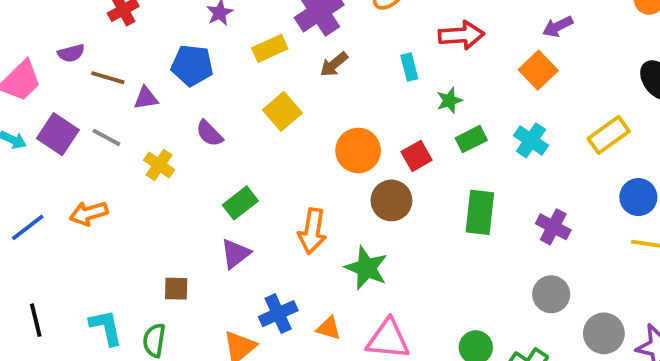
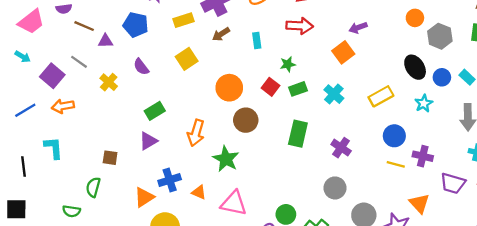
cyan rectangle: (409, 67) -> (257, 41), moved
purple square: (58, 134) -> (52, 76), moved
red square: (417, 156) -> (270, 87), moved, turned -30
cyan L-shape: (106, 327) -> (53, 148), moved

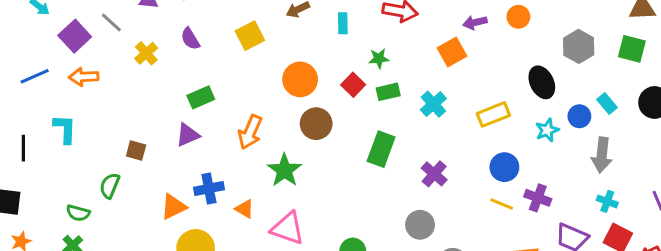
orange circle: (415, 18) -> (518, 17), moved
blue circle: (442, 77) -> (579, 116), moved

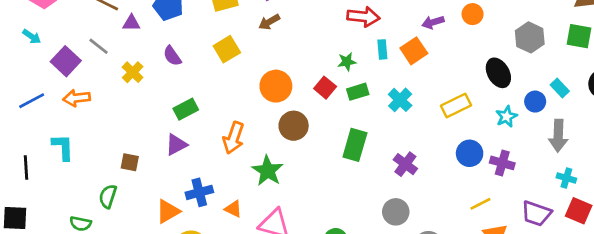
cyan rectangle: (343, 23) -> (382, 49), moved
purple cross: (538, 198) -> (502, 163), moved
yellow line: (502, 204) -> (480, 204), moved, turned -45

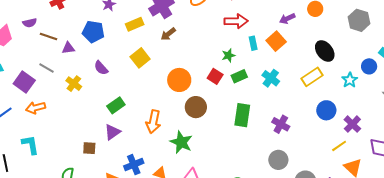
black ellipse: (498, 73) -> (325, 51), moved
brown square: (130, 162) -> (89, 148), moved
purple cross: (502, 163) -> (352, 124), moved, turned 36

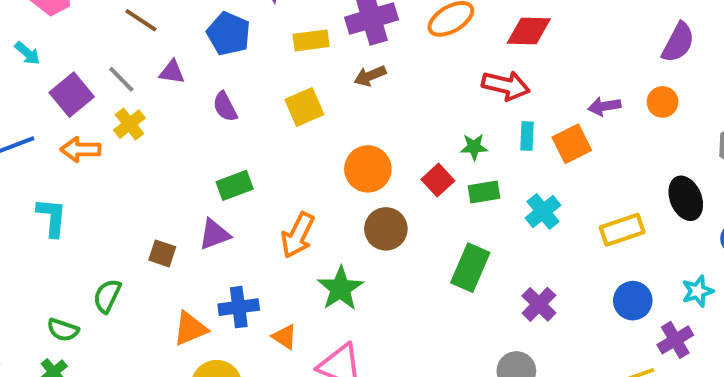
purple triangle: (68, 48) -> (172, 72), moved
black ellipse: (325, 51) -> (686, 198), moved
cyan star: (350, 80) -> (698, 291), moved
yellow cross: (74, 84) -> (129, 124), moved

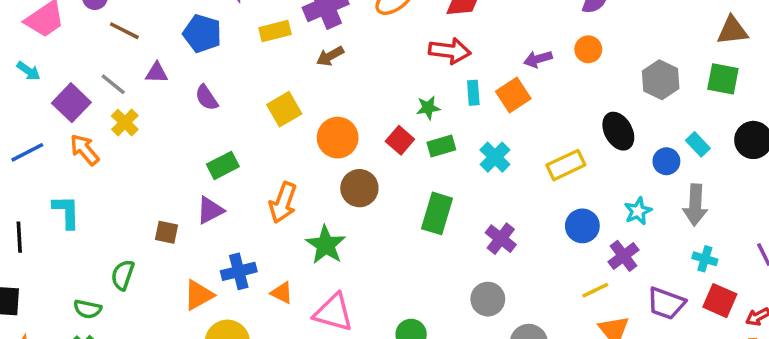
yellow square: (304, 107) -> (284, 109), moved
orange arrow: (80, 149) -> (85, 150), turned 56

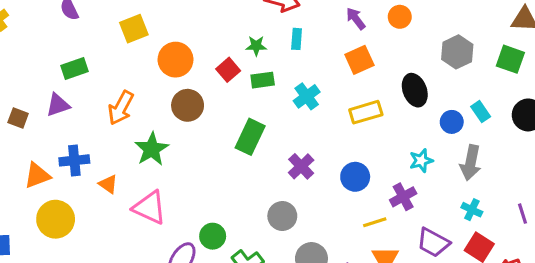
purple arrow: (538, 59) -> (356, 19), turned 60
orange square: (513, 95) -> (359, 60), moved
blue circle: (582, 226) -> (355, 177), moved

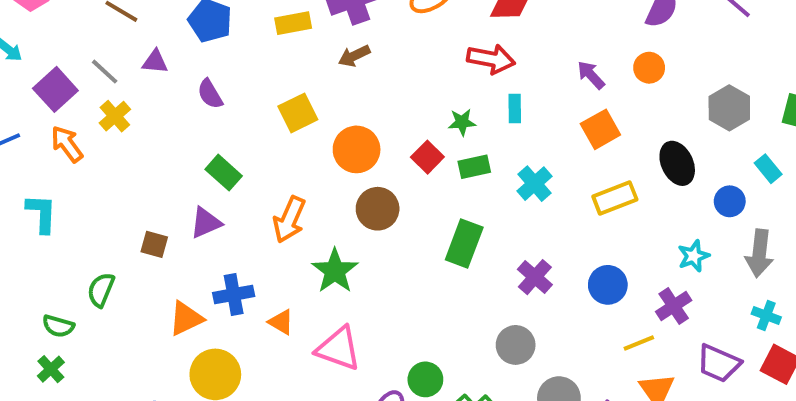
green rectangle: (75, 69) -> (224, 173), turned 65
cyan rectangle: (481, 112) -> (768, 169), moved

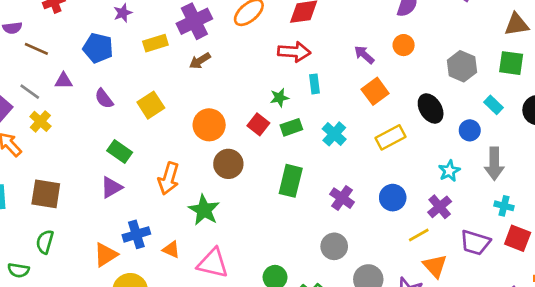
yellow square: (298, 113) -> (151, 105), moved
brown square: (154, 244) -> (46, 194), moved, size x1.6

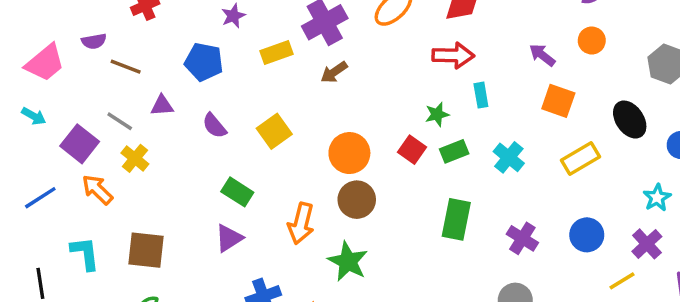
orange square: (375, 91) -> (558, 101), turned -32
brown circle: (228, 164) -> (357, 200), moved

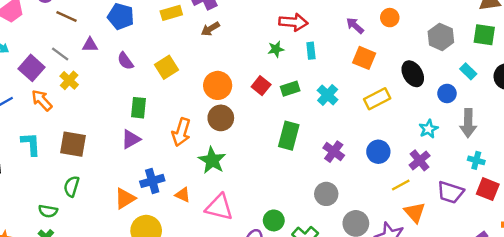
green star: (437, 114) -> (276, 49), moved
green rectangle: (237, 192) -> (139, 108), turned 60

